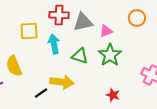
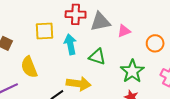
orange circle: (137, 18) -> (155, 43), moved
green star: (110, 55) -> (132, 71), moved

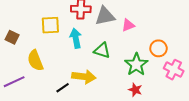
orange circle: (155, 43) -> (159, 48), moved

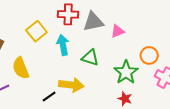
yellow square: (50, 25) -> (36, 31), turned -36

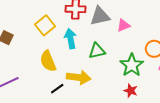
green triangle: (90, 58) -> (97, 51), turned -30
yellow semicircle: (21, 68) -> (48, 61), moved

